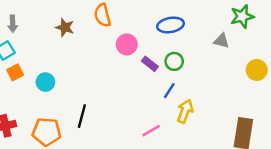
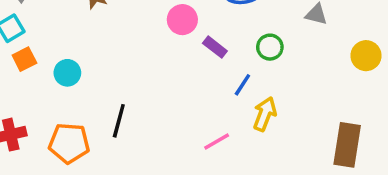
green circle: (174, 61) -> (270, 47), moved

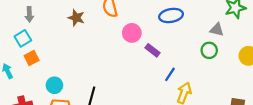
green circle: (270, 47) -> (209, 50), moved
cyan circle: (67, 73) -> (54, 85), moved

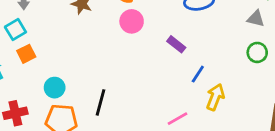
pink circle: (132, 33) -> (132, 21), moved
green circle: (209, 50) -> (257, 52), moved

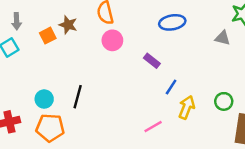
green circle: (257, 52) -> (224, 101), moved
orange square: (26, 54) -> (48, 36), moved
black line: (101, 102) -> (78, 97), moved

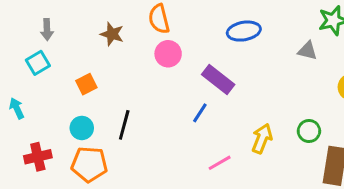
orange square: (48, 36) -> (86, 84), moved
purple rectangle: (152, 61) -> (218, 80), size x1.5
blue line: (171, 87) -> (200, 113), moved

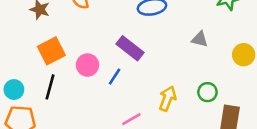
gray triangle: (307, 51) -> (200, 39), moved
pink circle: (168, 54) -> (87, 65), moved
orange square: (86, 84) -> (51, 51), moved, size x1.5

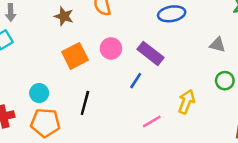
pink circle: (87, 65) -> (111, 48), moved
black line: (50, 87) -> (85, 103), moved
green circle: (207, 92) -> (225, 81), moved

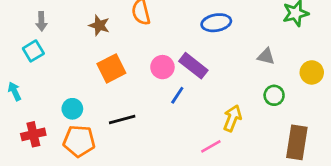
pink circle: (111, 48) -> (162, 67), moved
black line: (85, 103) -> (122, 120), turned 60
pink line: (152, 122) -> (211, 146), moved

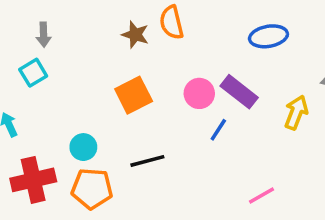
brown star: (99, 25) -> (135, 35), moved
yellow arrow: (232, 118) -> (296, 112), moved
red cross: (33, 134) -> (33, 180), size x1.4

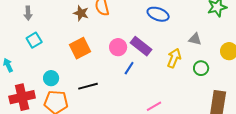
blue ellipse: (268, 36) -> (158, 14), turned 30
cyan square: (33, 73) -> (34, 40), moved

